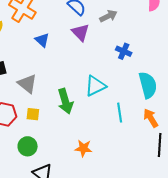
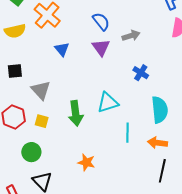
orange arrow: (151, 118) -> (157, 143), turned -60

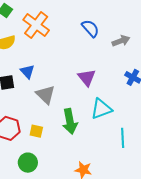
purple triangle: (101, 47) -> (87, 78), moved
blue triangle: (62, 49) -> (27, 71), moved
gray triangle: (41, 90) -> (46, 95), moved

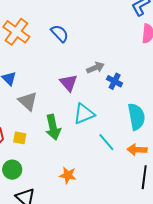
blue semicircle: (90, 28) -> (60, 33), moved
gray arrow: (121, 41) -> (95, 68), moved
cyan line: (123, 138) -> (106, 142), turned -36

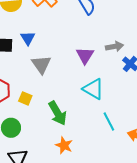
cyan triangle: (84, 114) -> (93, 89), turned 40
green arrow: (53, 127) -> (58, 113), moved, turned -30

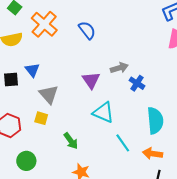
yellow square: (25, 98) -> (41, 118), moved
green arrow: (58, 113) -> (71, 141), size x0.7

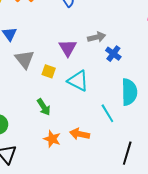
yellow square: (41, 118) -> (49, 71), moved
cyan line: (123, 143) -> (107, 113), moved
orange arrow: (153, 154) -> (80, 134), moved

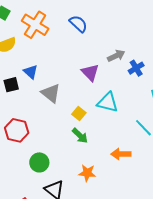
blue cross: (113, 54) -> (136, 68), turned 35
yellow square: (49, 71) -> (79, 114), moved, turned 32
orange star: (52, 139) -> (87, 173), moved

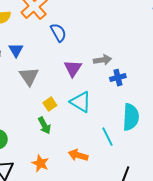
blue semicircle: (78, 24) -> (58, 33), moved

